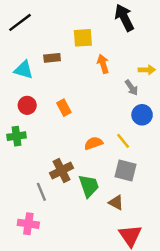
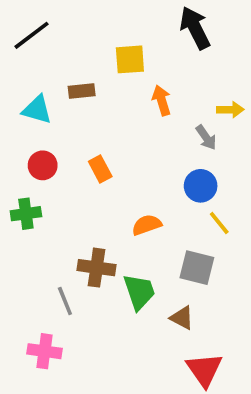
blue circle: (142, 115) -> (201, 186), moved
yellow line: (123, 141) -> (219, 223), moved
brown cross: (62, 170) -> (97, 268), turned 35

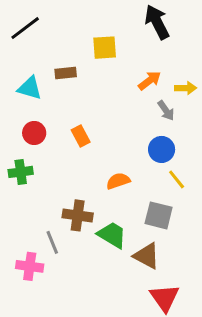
orange arrow: (162, 100) -> (150, 81), moved, turned 70
green trapezoid: (139, 292) -> (112, 235), turned -40
brown triangle: (182, 318) -> (147, 256), size x1.4
pink cross: (44, 351) -> (30, 266), moved

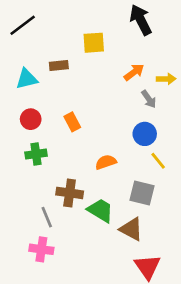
cyan triangle: (30, 88) -> (27, 79), turned -30
green cross: (21, 172) -> (36, 154), moved
pink cross: (30, 266) -> (41, 249), moved

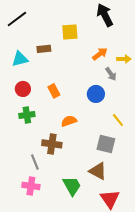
blue circle: (145, 134) -> (96, 94), moved
orange semicircle: (106, 162) -> (69, 121), moved
green trapezoid: (100, 210) -> (72, 186), moved, turned 30

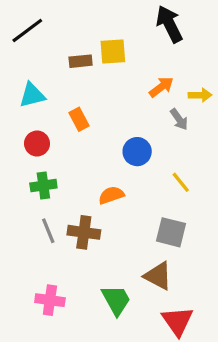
brown rectangle: (44, 49) -> (81, 61), moved
orange rectangle: (54, 91) -> (79, 119), moved
blue circle: (96, 94) -> (137, 152), moved
yellow line: (118, 120) -> (181, 182), moved
gray line: (35, 162) -> (48, 231), moved

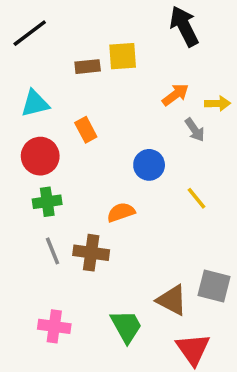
red circle: (37, 144) -> (40, 156), size x1.4
gray square: (171, 232) -> (214, 286), moved

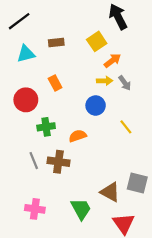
yellow square: (123, 56) -> (97, 41), moved, turned -30
cyan triangle: (35, 103) -> (26, 54), moved
yellow arrow: (218, 103) -> (105, 81), moved
green cross: (47, 202) -> (46, 127), moved

